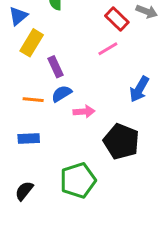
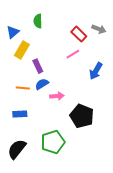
blue arrow: (139, 89) -> (96, 71), moved
black semicircle: (24, 191) -> (17, 149), size x1.5

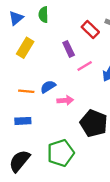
blue triangle: (13, 32) -> (16, 18), moved
pink line: (73, 54) -> (85, 66), moved
purple rectangle: (38, 66) -> (69, 49), moved

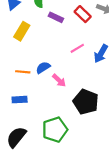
purple rectangle: (69, 49) -> (56, 17), moved, turned -40
pink arrow: (65, 100) -> (59, 80), turned 48

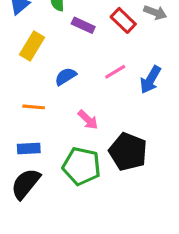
blue semicircle: (43, 68) -> (66, 76), moved
green pentagon: (55, 130) -> (82, 166), moved, turned 30
black semicircle: (16, 137) -> (26, 184), moved

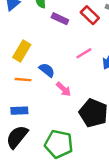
yellow rectangle: (32, 46) -> (22, 51), moved
blue semicircle: (66, 76) -> (47, 70), moved, turned 70
green pentagon: (82, 166) -> (59, 144), moved

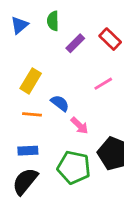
purple rectangle: (60, 19) -> (75, 43), turned -70
green pentagon: (59, 144) -> (74, 167), moved

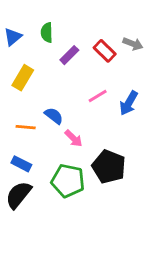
yellow rectangle: (31, 81) -> (23, 78), moved
blue rectangle: (28, 151) -> (21, 164), turned 30

